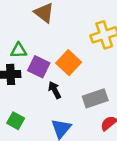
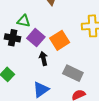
gray rectangle: (95, 98) -> (73, 73), turned 30

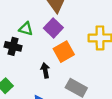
purple square: (36, 38) -> (53, 28), moved

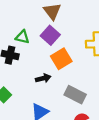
black arrow: (45, 70) -> (43, 78), turned 88

